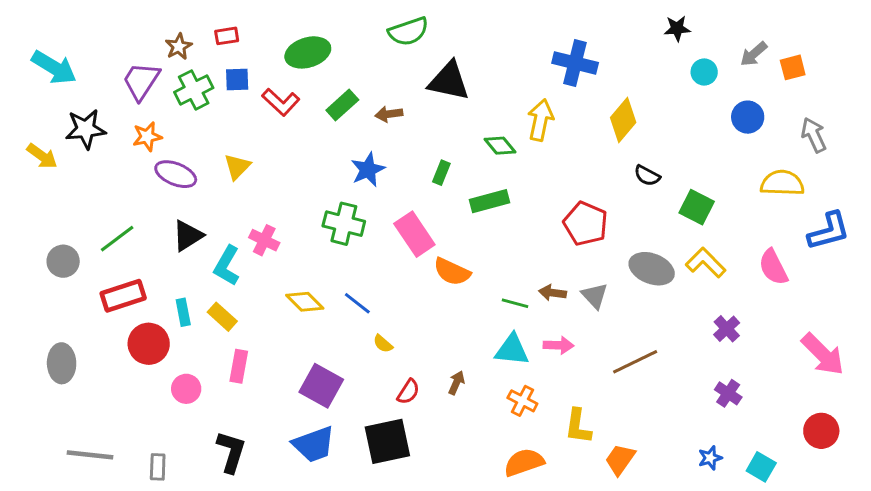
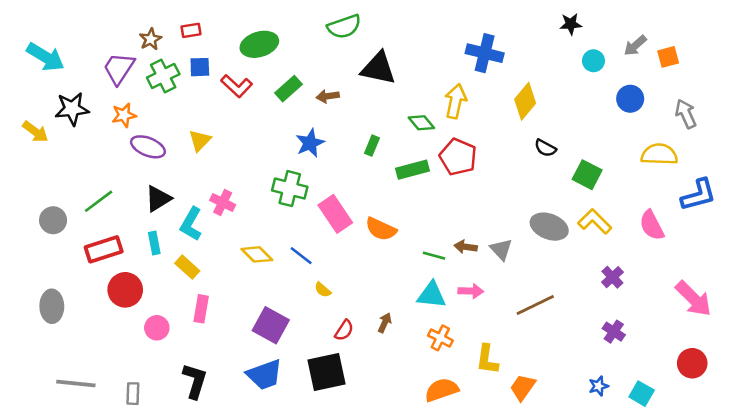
red pentagon: (586, 224) -> (458, 157), moved
pink rectangle: (414, 234) -> (335, 214), moved
cyan rectangle: (183, 312) -> (154, 243), moved

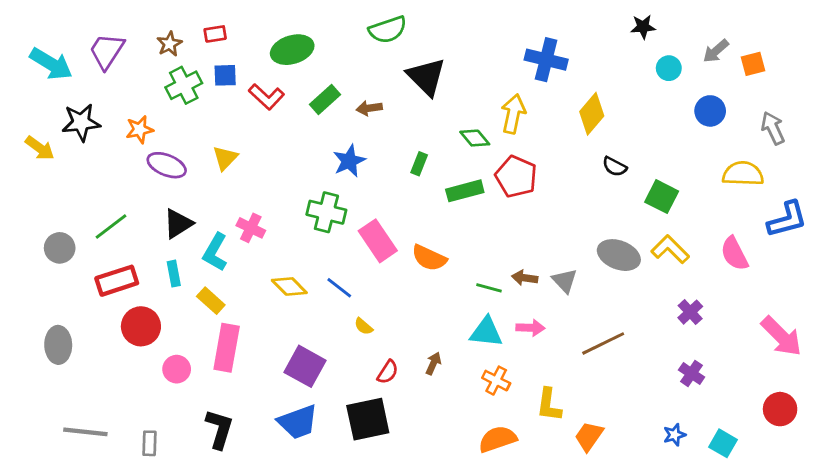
purple trapezoid: (119, 68) -> (107, 51), moved
black triangle: (378, 68) -> (426, 77), turned 33
pink rectangle: (201, 309) -> (227, 348), size x1.5

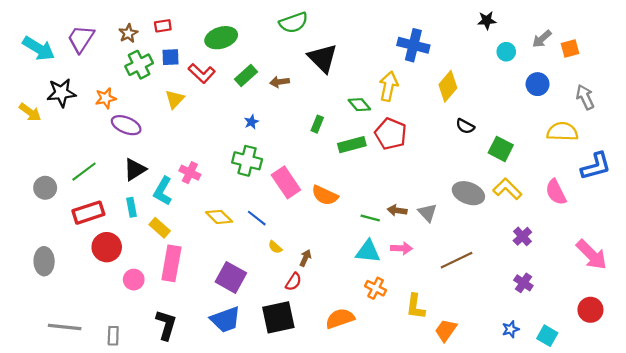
yellow triangle: (225, 158) -> (175, 99), moved
blue star: (349, 161) -> (251, 122), moved, size x0.6
brown arrow: (433, 363) -> (305, 258), moved
orange semicircle: (498, 439) -> (340, 318), moved

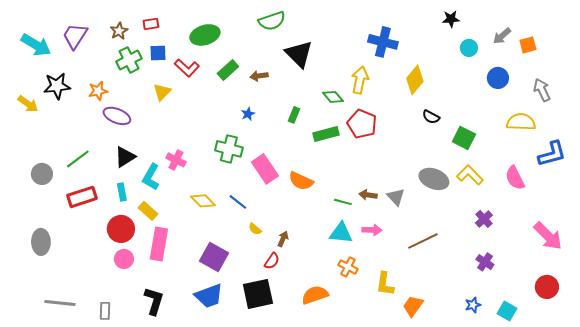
blue star: (251, 122) -> (248, 114), moved
red circle: (107, 247) -> (121, 229), moved

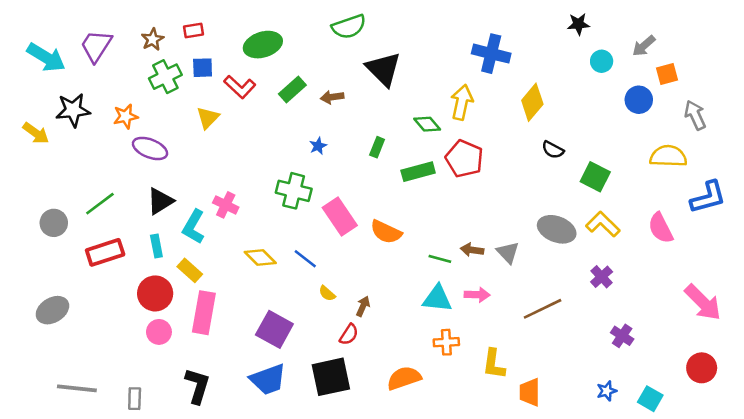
orange square: (528, 45) -> (667, 74), moved
purple cross: (484, 219) -> (602, 277), moved
gray ellipse: (41, 242) -> (52, 310), turned 60
orange cross: (348, 267) -> (446, 342), turned -30
orange trapezoid: (413, 306) -> (530, 392), turned -35

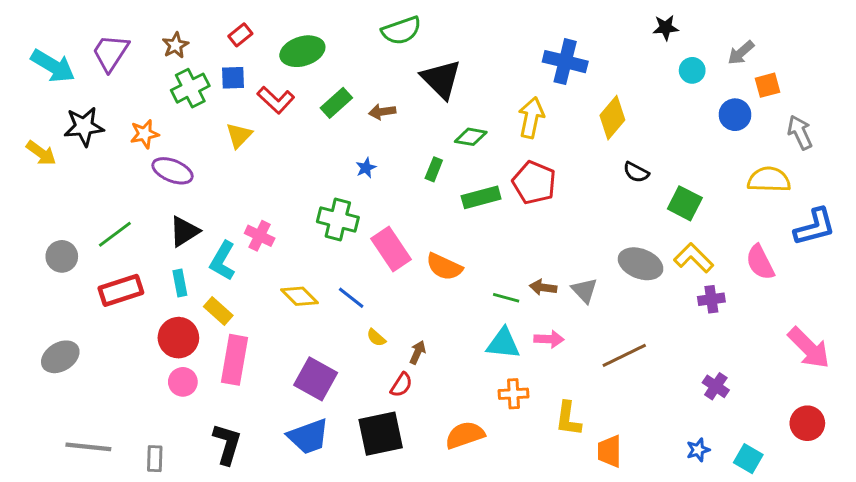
red rectangle: (194, 30) -> (240, 35), moved, turned -30
green diamond: (427, 124) -> (471, 137), moved, turned -40
purple cross: (602, 277) -> (711, 299), moved, turned 35

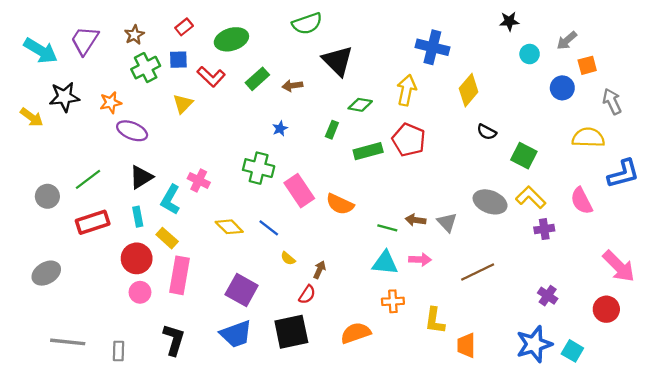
red circle: (807, 423) -> (606, 309), moved
blue star: (698, 450) -> (534, 344), size x2.0

